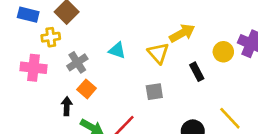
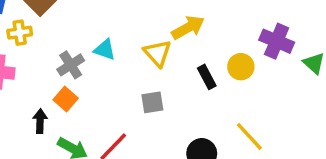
yellow circle: (223, 52) -> (241, 67), moved
gray cross: (77, 62) -> (71, 65), moved

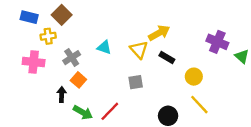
gray cross: (71, 65) -> (72, 58), moved
yellow circle: (241, 67) -> (194, 77), moved
black rectangle: (207, 77) -> (167, 58), moved, turned -32

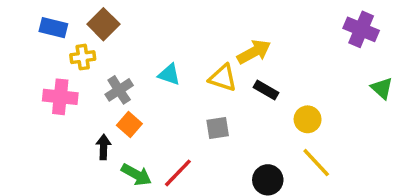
purple cross: (217, 42) -> (361, 29), moved
yellow triangle: (139, 50) -> (223, 78), turned -30

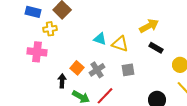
yellow triangle: (223, 78) -> (120, 44), moved
gray cross: (119, 90) -> (97, 70), moved

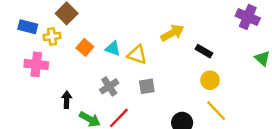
blue rectangle: (33, 12) -> (28, 27), moved
black rectangle: (156, 48) -> (204, 51), moved
orange square: (77, 68) -> (85, 47), moved

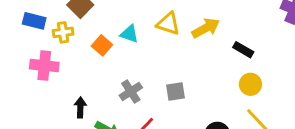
cyan triangle: (113, 49) -> (129, 34), moved
yellow triangle: (137, 55) -> (168, 24), moved

